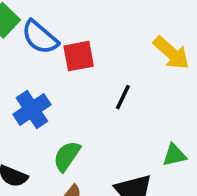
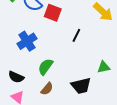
red square: (79, 56) -> (53, 13), turned 30

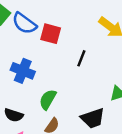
blue cross: (27, 41) -> (23, 71), turned -30

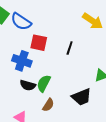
red square: (51, 34) -> (39, 43), moved
black semicircle: (14, 115) -> (28, 85), moved

